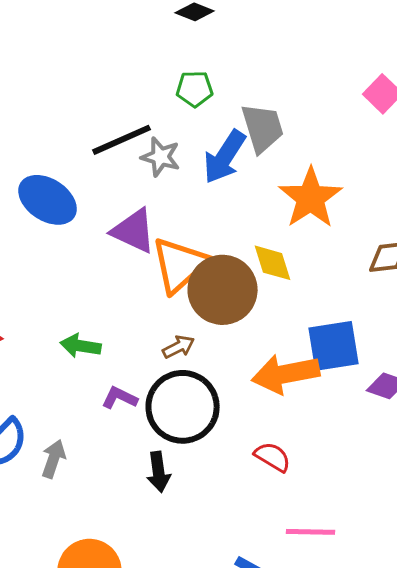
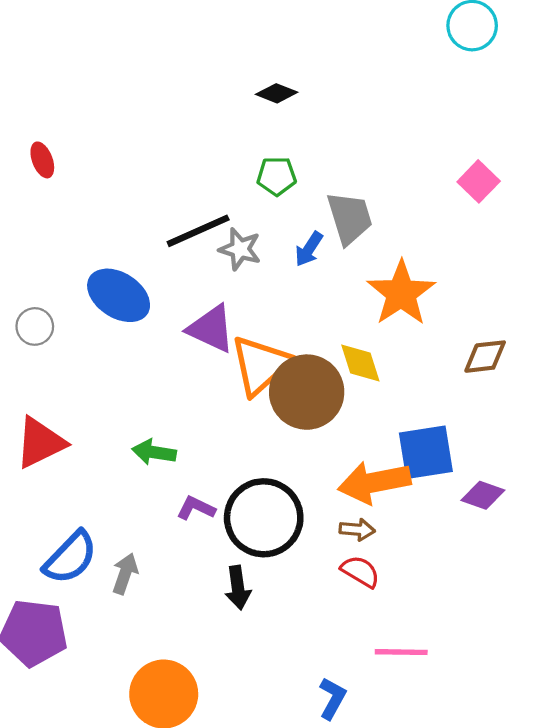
blue arrow: (225, 157) -> (309, 249), size x0.6
brown arrow: (179, 347) -> (357, 530), moved, turned 32

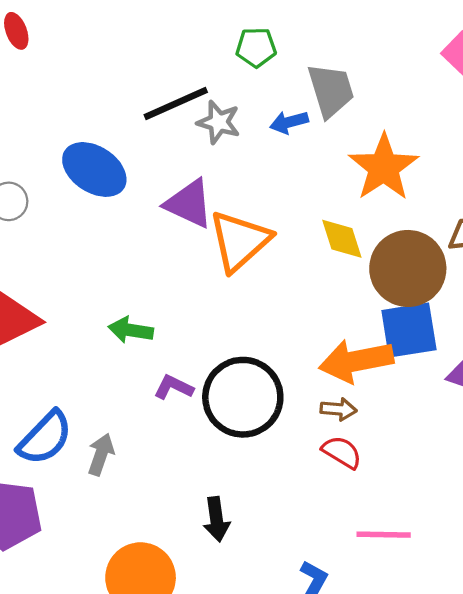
blue arrow: (309, 249) -> (289, 122), turned 42
brown circle: (307, 392) -> (408, 268), moved
black arrow: (238, 588) -> (216, 519), moved

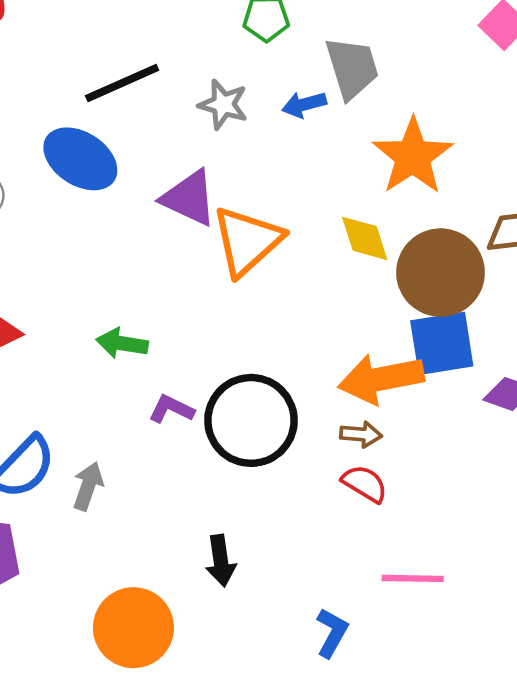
black line: (176, 103) -> (122, 83), moved

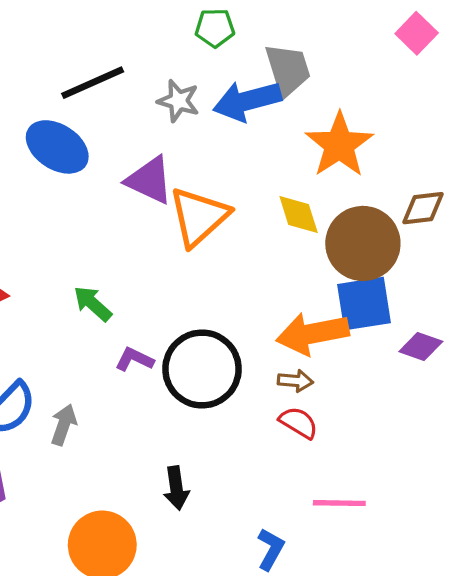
blue arrow: (304, 105) -> (247, 101), size x1.8
green arrow: (122, 343) -> (93, 304), turned 33

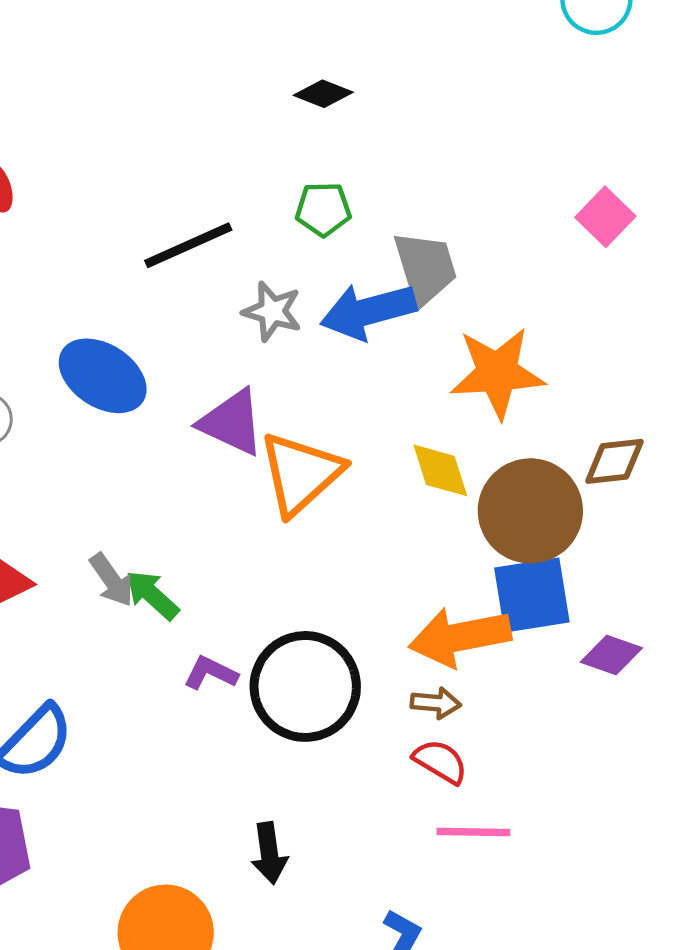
black line: (93, 83) -> (188, 245), moved
orange star: (339, 145) -> (497, 373), turned 30
gray arrow: (64, 425) -> (112, 580), moved, turned 126
pink line: (339, 503) -> (473, 832), moved

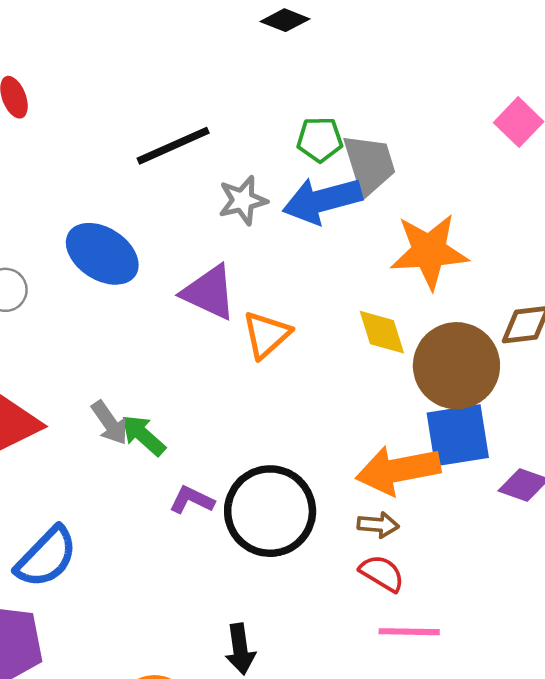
green pentagon: (323, 209) -> (320, 139), moved
gray star: (272, 311) -> (243, 200), turned -30
orange triangle: (301, 473) -> (266, 335), size x0.7

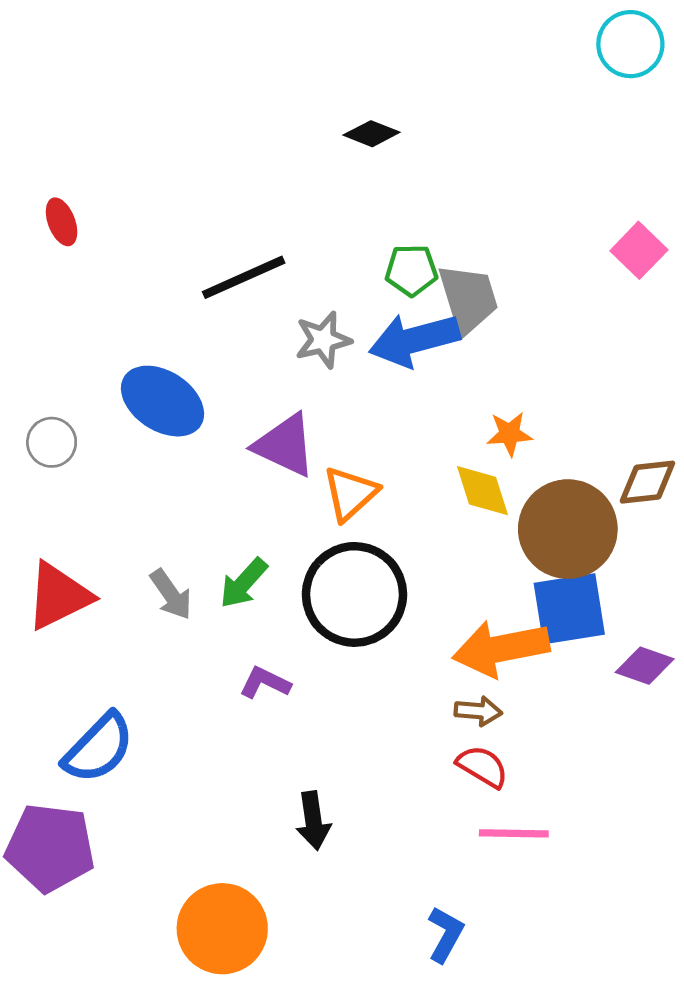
orange star: (429, 251) -> (510, 434), moved, size x0.5
green arrow: (143, 435) -> (244, 583), moved, turned -90
black circle: (270, 511) -> (355, 594), moved
black arrow: (240, 649) -> (313, 821), moved

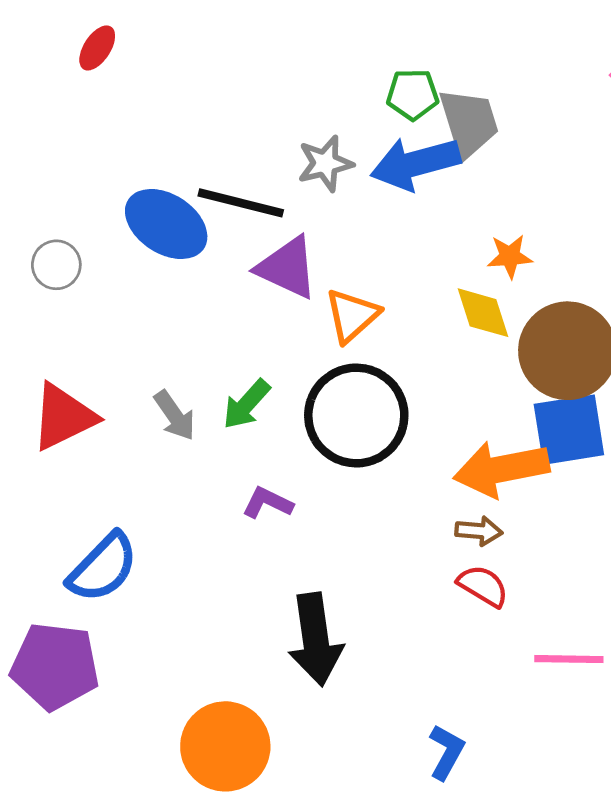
red ellipse: (62, 222) -> (97, 48), moved, turned 54
black line: (244, 277) -> (241, 203), moved, turned 38
black arrow: (313, 821) -> (315, 639), size x1.6
pink line: (514, 833) -> (569, 659), moved

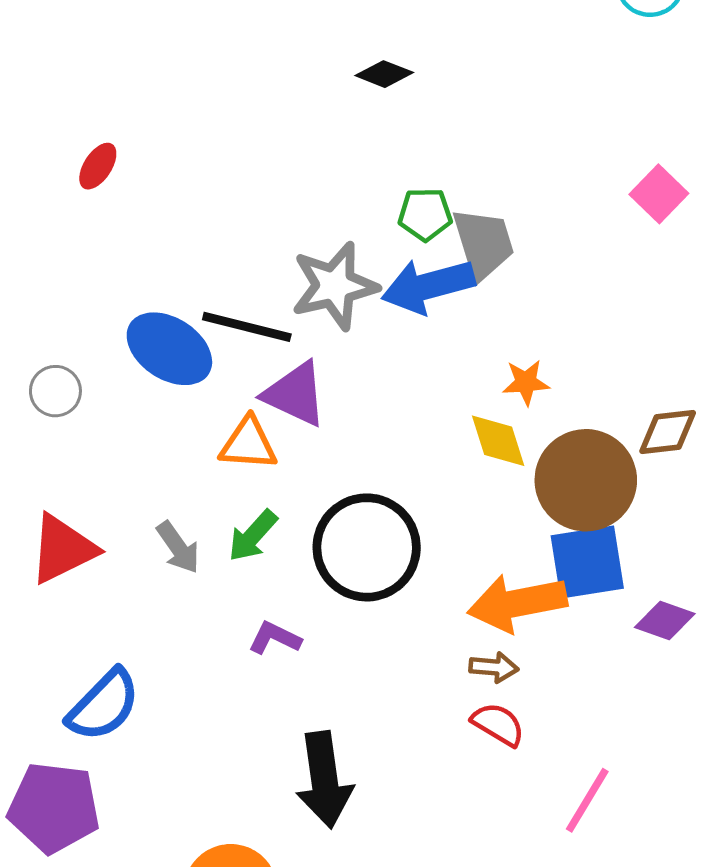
gray star: (325, 163) -> (334, 286), size x1.5
orange triangle: (352, 316) -> (248, 444), moved, turned 46
pink line: (569, 659) -> (587, 800), turned -60

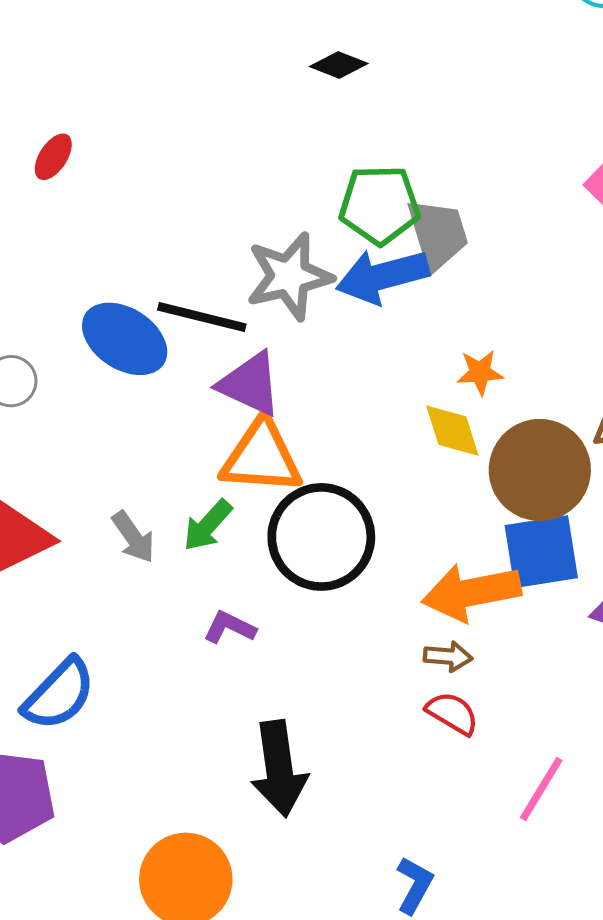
green pentagon: (425, 214) -> (380, 205), size x1.5
orange triangle: (248, 444) -> (262, 457), moved, size x1.4

